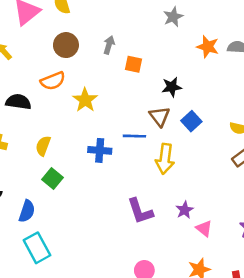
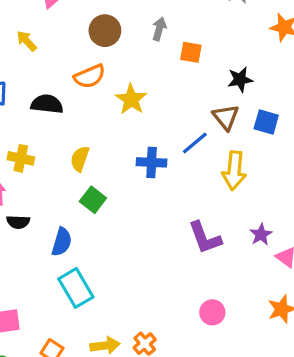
blue square: (191, 121) -> (266, 122), turned -30
blue line: (134, 136) -> (195, 143), turned -40

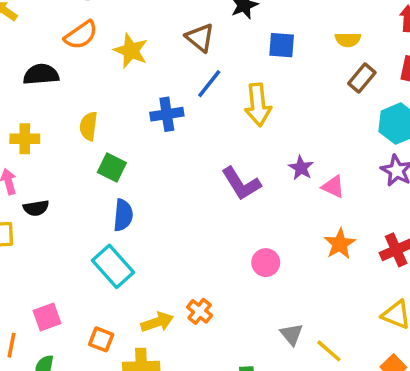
brown triangle: (226, 117) -> (200, 38), moved
blue semicircle: (62, 242) -> (123, 215), moved

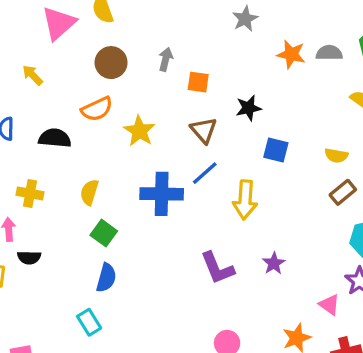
blue cross: (167, 114) -> (162, 194), size x1.4
pink triangle: (333, 187) -> (329, 305), moved
cyan rectangle: (113, 266) -> (89, 322), size x0.7

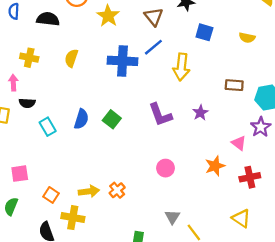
brown rectangle: (343, 192) -> (234, 85), moved, turned 42
green square: (104, 233) -> (112, 119), moved
cyan rectangle: (89, 322) -> (48, 127), moved

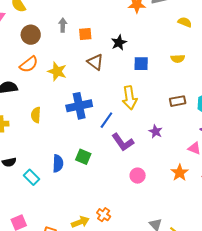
blue line: (153, 47) -> (106, 120), moved
pink circle: (165, 168) -> (138, 176), moved

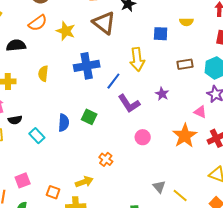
brown triangle: (95, 62) -> (104, 23), size x1.4
blue square: (141, 64) -> (161, 34), moved
orange star: (180, 173) -> (185, 136), size x1.4
orange cross: (104, 215) -> (106, 159), moved

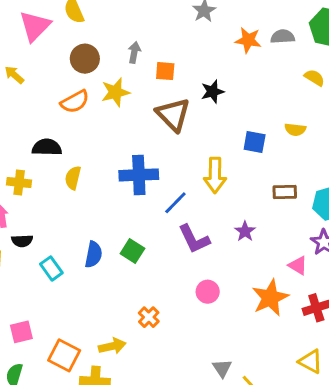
yellow star: (66, 31) -> (115, 92), moved, turned 30
black semicircle: (16, 45) -> (47, 147), moved
orange square: (53, 192) -> (64, 355), size x1.5

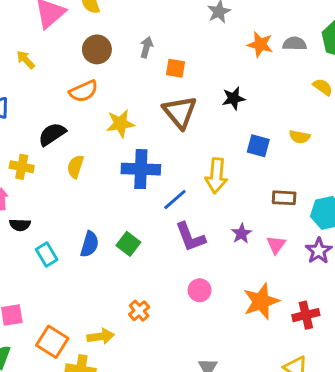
yellow star: (115, 92) -> (120, 124), moved
black star: (213, 92) -> (234, 98), moved
black semicircle: (47, 147) -> (52, 134), turned -40
pink triangle: (298, 265) -> (276, 245), moved, turned 30

